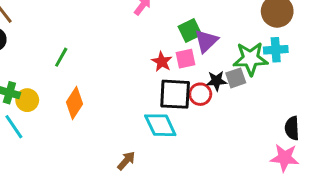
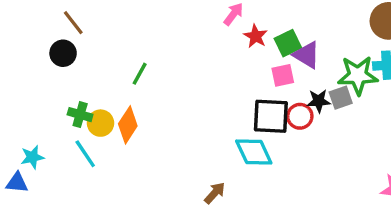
purple triangle: (206, 41) -> (307, 55), turned -45
red star: (162, 62) -> (256, 36), moved
orange diamond: (75, 103) -> (128, 125), moved

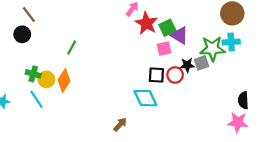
red star: (256, 36) -> (146, 23), size x1.5
black square: (271, 116) -> (156, 75), size x0.7

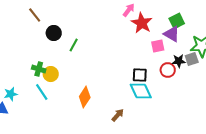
green square: (167, 28) -> (177, 21), moved
black circle: (22, 34) -> (54, 33), moved
black square: (156, 75) -> (140, 75), moved
orange diamond: (64, 80) -> (85, 97), moved

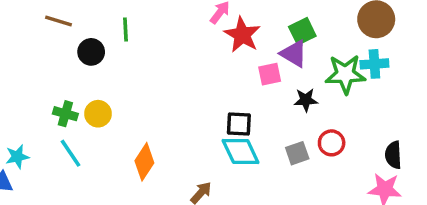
brown line: (35, 15) -> (59, 21), turned -35
green line: (74, 45) -> (125, 30), moved, turned -32
gray square: (192, 59) -> (297, 153), moved
red circle: (168, 70) -> (332, 143), moved
yellow circle: (51, 74) -> (98, 114), moved

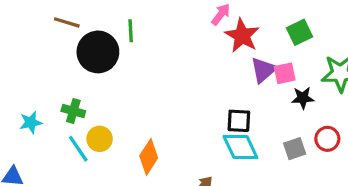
black circle: (91, 52) -> (98, 52), size x1.6
purple triangle: (294, 54) -> (263, 70), moved, turned 48
pink square: (270, 74) -> (285, 73), moved
yellow circle: (98, 114) -> (100, 139), moved
cyan star: (17, 157) -> (31, 122), moved

